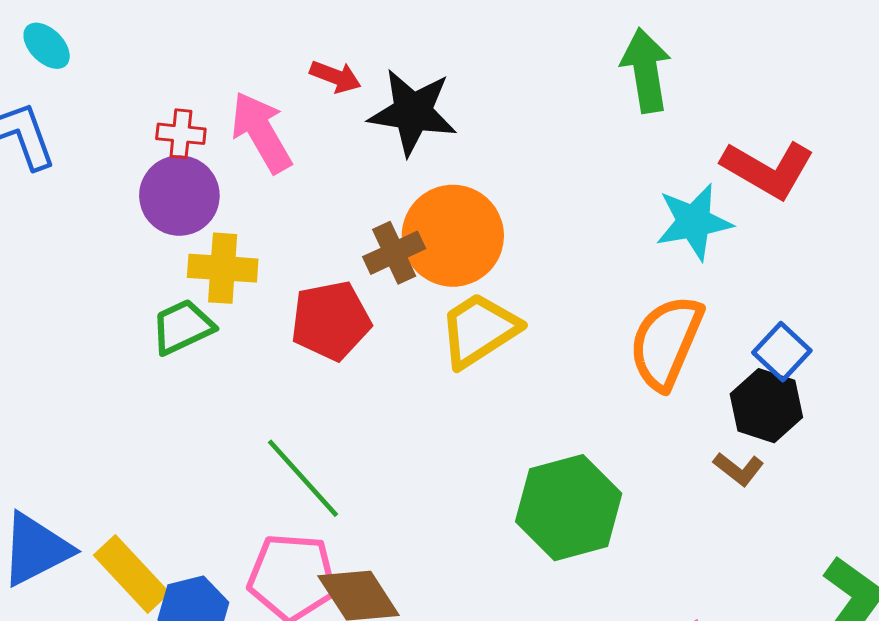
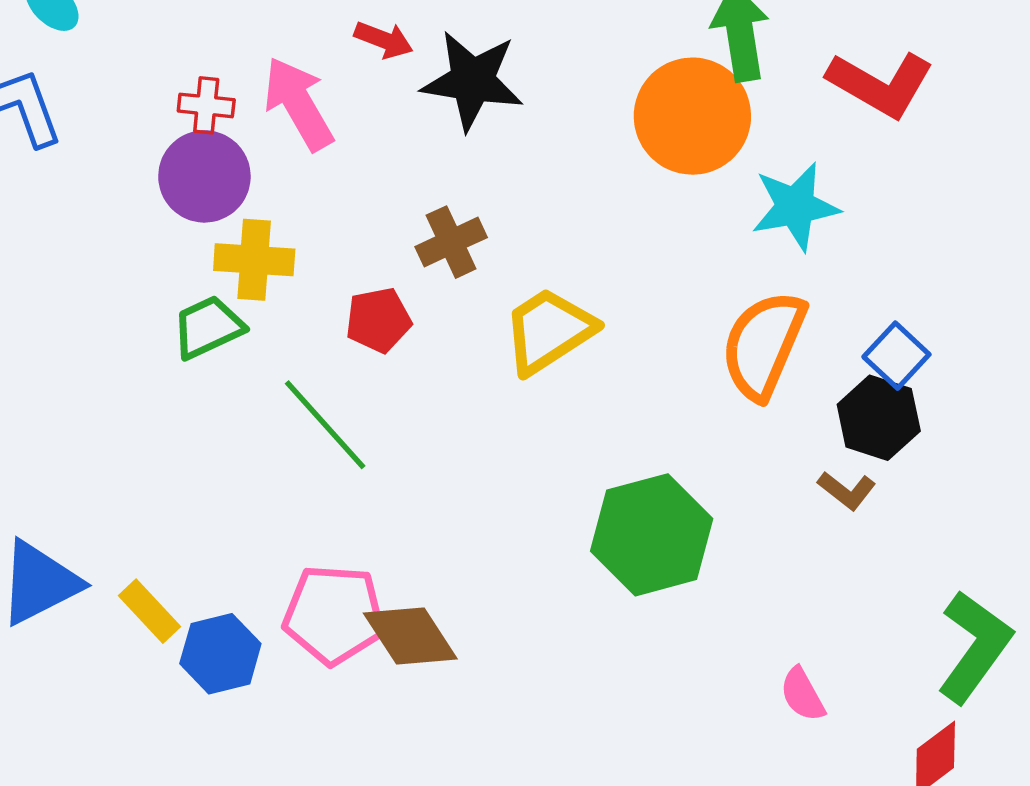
red L-shape: (768, 169) -> (880, 84), moved
orange circle: (453, 236) -> (692, 116), moved
red pentagon: (331, 321) -> (378, 320), size x0.7
green line: (303, 478) -> (325, 425), moved
yellow rectangle: (132, 574) -> (149, 611), size x0.7

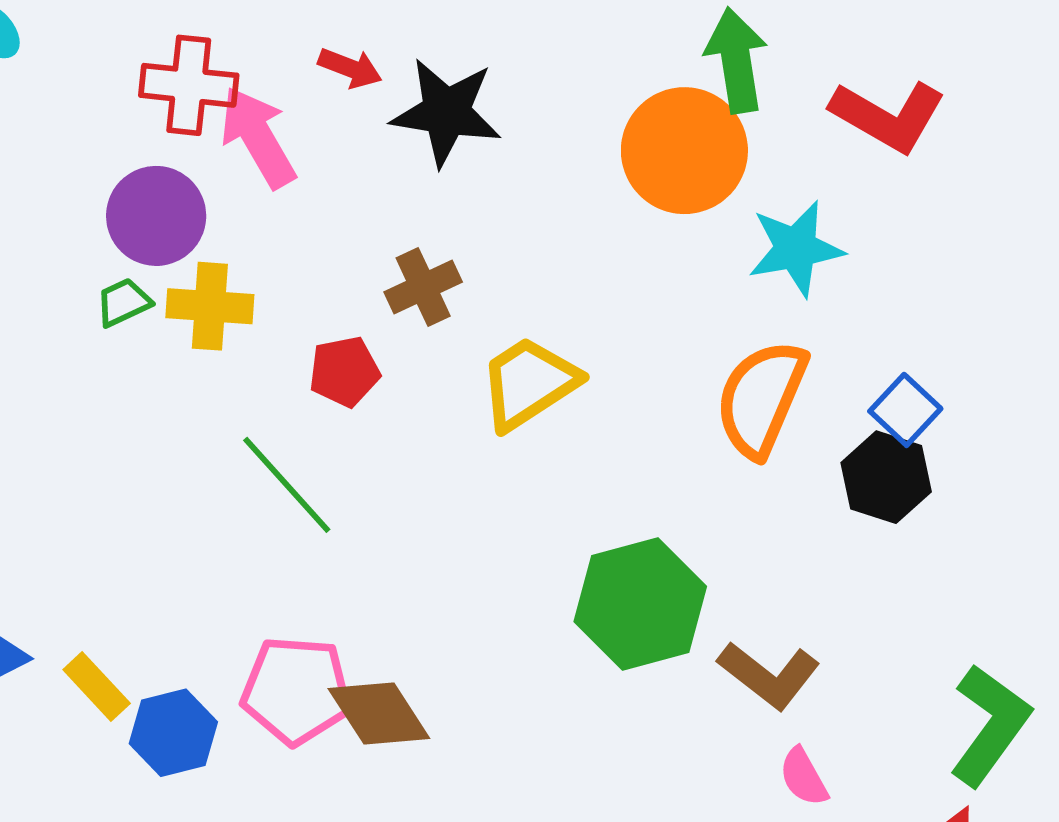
red cross: (206, 105) -> (189, 85), moved, size x1.6
green trapezoid: (208, 327) -> (123, 302), moved, size x0.7
brown L-shape: (847, 490) -> (769, 675), moved, size x1.6

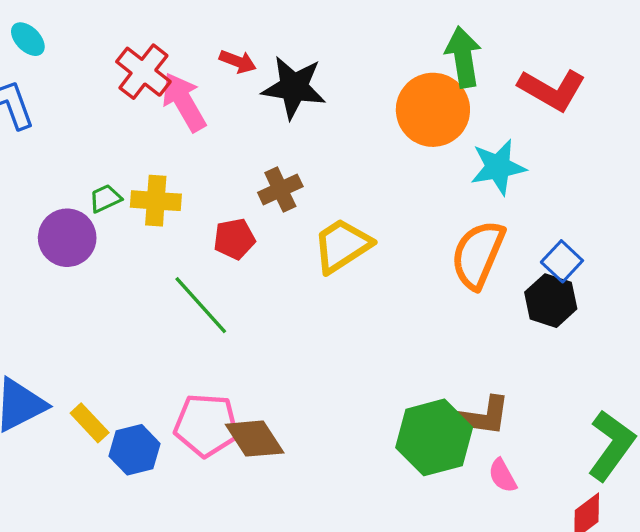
red cross: (189, 85) -> (143, 72), turned 32
purple circle: (156, 216) -> (67, 238), moved
green hexagon: (640, 604) -> (434, 437), moved
brown L-shape: (769, 675) -> (482, 416), turned -30

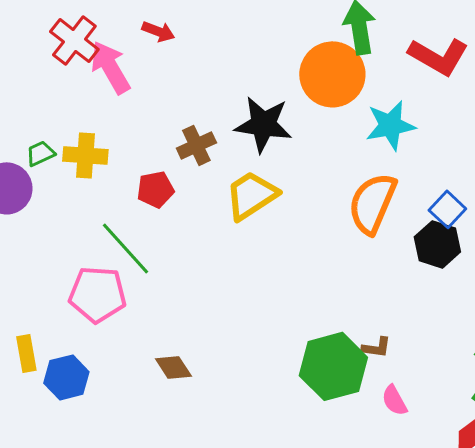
black star: (294, 87) -> (263, 124), moved
brown L-shape: (482, 416) -> (376, 347), size x0.6
yellow rectangle: (90, 423) -> (26, 353), turned 33
pink pentagon: (206, 425) -> (97, 294), moved
brown diamond: (255, 439) -> (173, 367), size x0.7

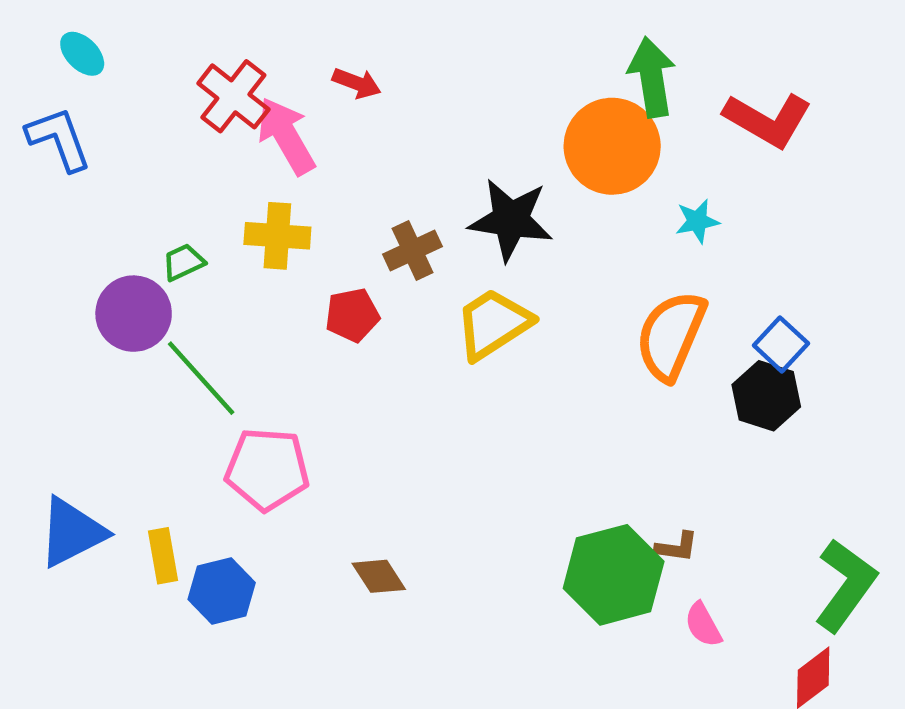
cyan star: (390, 125) -> (697, 221), size x0.6
yellow cross: (85, 155) -> (277, 236), moved
green line: (125, 248) -> (201, 378), moved

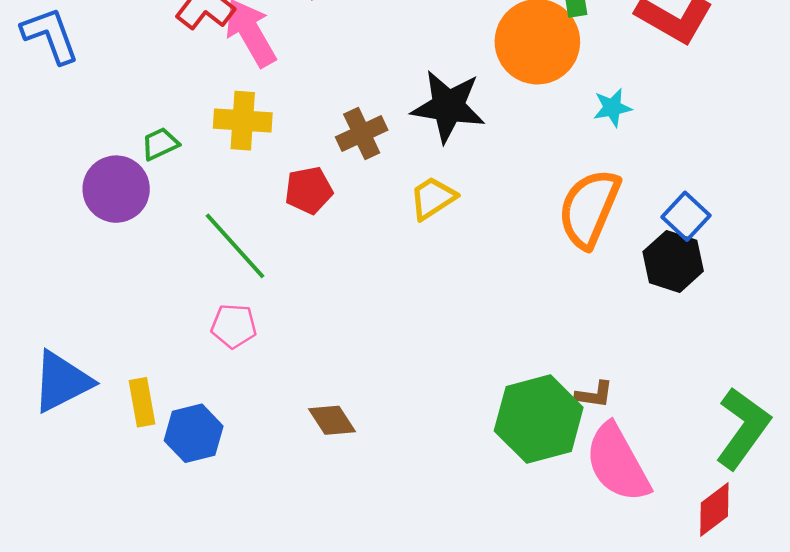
yellow trapezoid: (493, 324) -> (433, 198), size x0.7
green line: (201, 378) -> (235, 246), moved
pink pentagon: (267, 469) -> (234, 326), size x0.6
pink semicircle: (703, 625) -> (617, 463), size x2.0

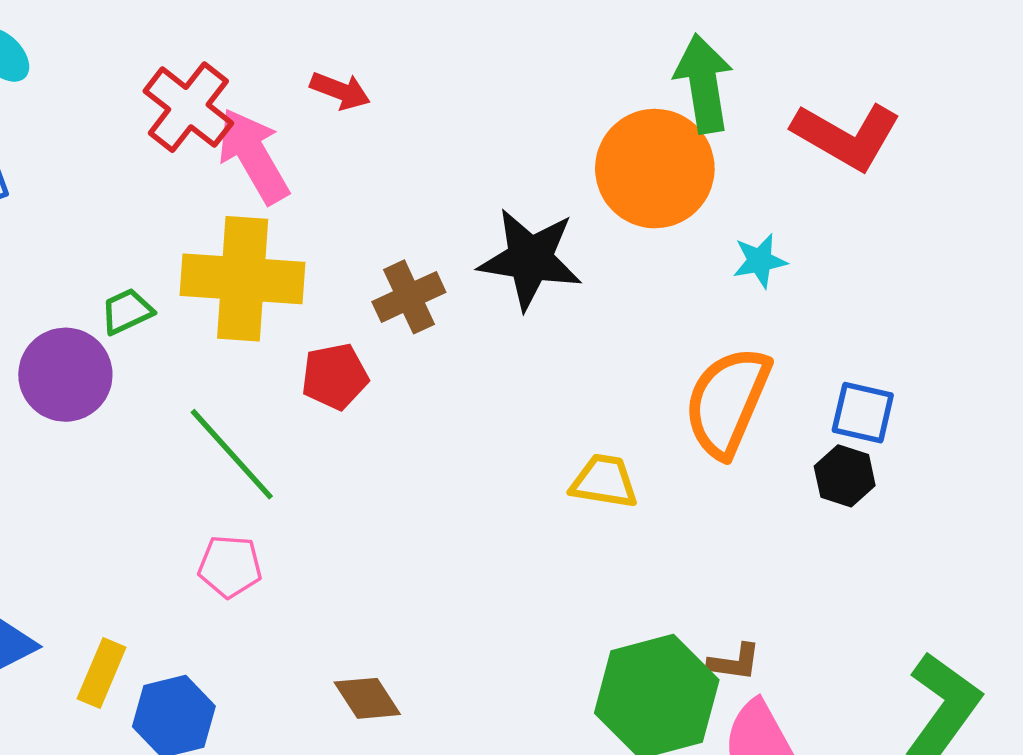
yellow cross: (243, 121) -> (243, 279), size x1.5
yellow trapezoid: (433, 198) -> (604, 481), moved, turned 42
blue square: (686, 216) -> (863, 413), turned -30
black hexagon: (673, 261) -> (845, 476), size x0.7
yellow rectangle: (142, 402) -> (102, 673), turned 33

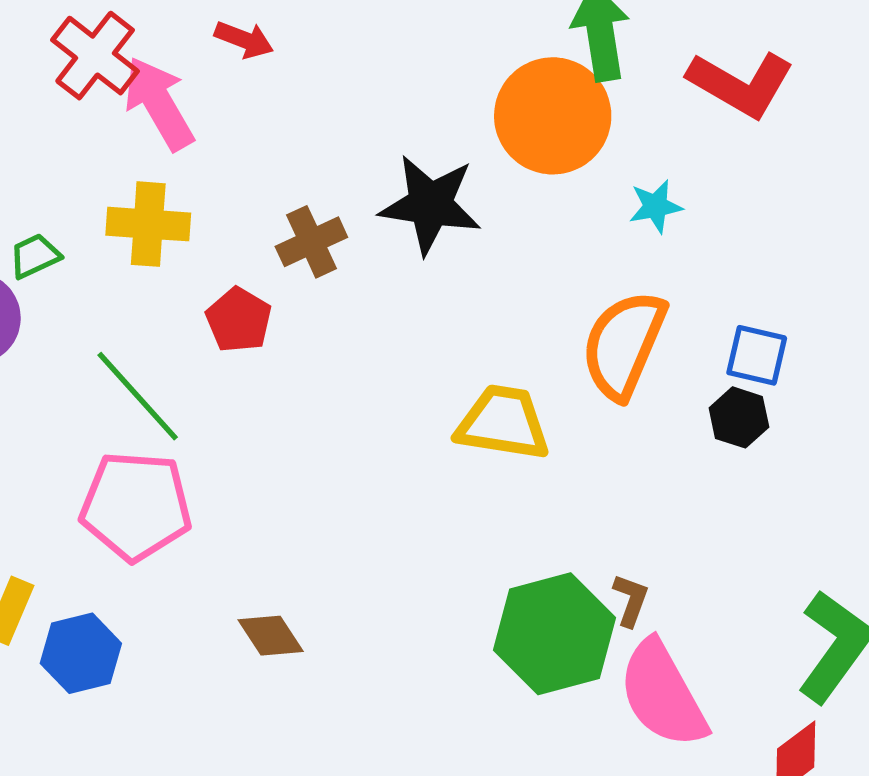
yellow cross: (243, 279) -> (148, 224), size x0.7
red pentagon: (335, 376) -> (239, 320), turned -30
yellow trapezoid: (604, 481) -> (503, 423), size x1.4
pink pentagon: (230, 566) -> (136, 506), size x1.8
brown L-shape: (734, 662) -> (631, 600), turned -78

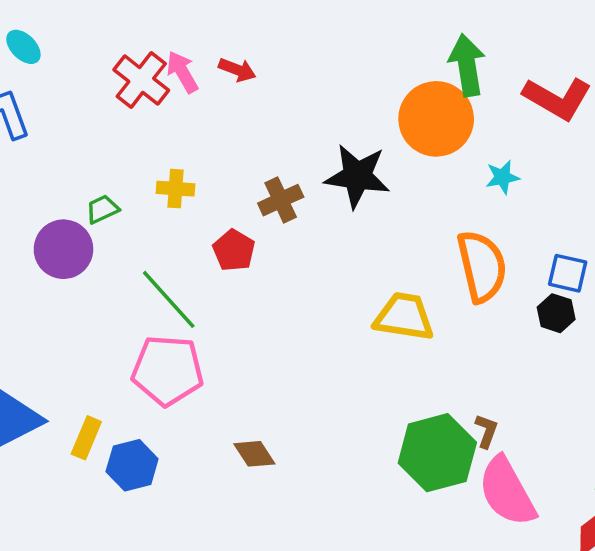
pink arrow: (159, 103) -> (182, 72), moved, size x0.7
yellow cross: (148, 224) -> (176, 189), size x0.7
orange semicircle: (624, 345) -> (482, 266), turned 144

